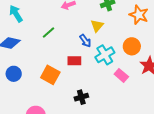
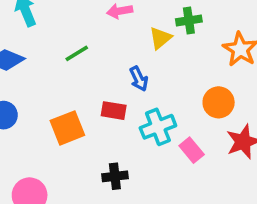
yellow triangle: (97, 26) -> (160, 38), moved
cyan cross: (105, 55) -> (158, 127), moved
orange square: (50, 75) -> (67, 128), turned 30

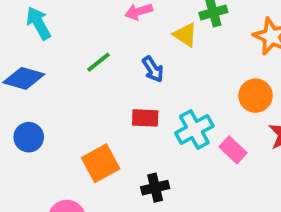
yellow triangle: (160, 38) -> (185, 35), turned -40
blue arrow: (139, 79) -> (153, 69), moved
orange square: (67, 128) -> (101, 163), moved

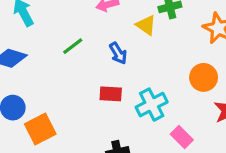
pink rectangle: (233, 150) -> (182, 137), moved
orange square: (101, 163) -> (40, 129), moved

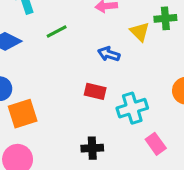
green line: (73, 46) -> (57, 32), moved
blue arrow: (118, 53) -> (109, 54), turned 130

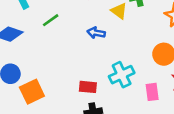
red rectangle: (95, 91) -> (88, 87), moved
pink rectangle: (156, 144) -> (152, 92), moved, turned 36

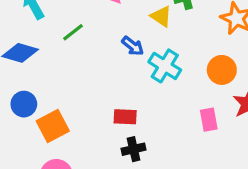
blue arrow: (96, 33) -> (133, 46), turned -150
cyan cross: (122, 75) -> (165, 66), moved, turned -30

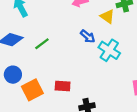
green line: (73, 32) -> (42, 44), moved
red rectangle: (125, 117) -> (63, 86), moved

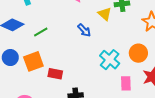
cyan cross: (109, 50) -> (110, 60), moved
orange square: (32, 90) -> (33, 61), moved

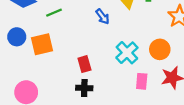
red rectangle: (55, 74) -> (84, 64), moved, turned 56

